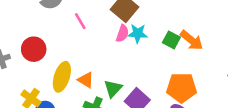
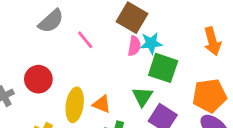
green square: (171, 40) -> (163, 68), moved, size x1.5
orange arrow: (192, 40) -> (212, 41), turned 45
green triangle: (113, 88) -> (143, 97), moved

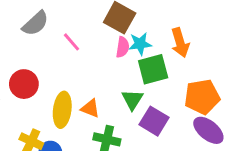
orange arrow: (212, 41) -> (180, 43), moved
green square: (163, 68) -> (153, 69), turned -32

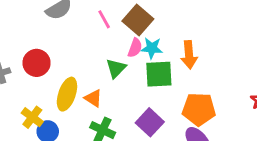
pink line: (72, 42) -> (104, 19), moved
green triangle: (132, 100) -> (116, 68), moved

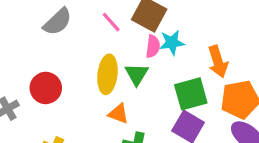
orange arrow: (189, 55) -> (218, 62), moved
green square: (159, 74) -> (191, 94), moved
yellow ellipse: (67, 94) -> (107, 74), moved

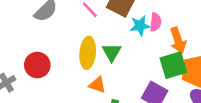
pink semicircle: (153, 46) -> (155, 22), moved
green square: (191, 94) -> (173, 65), moved

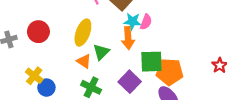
orange arrow: (178, 40) -> (128, 38), moved
green triangle: (112, 52) -> (101, 52), moved

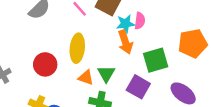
red circle: (38, 32) -> (45, 64), moved
green triangle: (101, 52) -> (106, 74), moved
orange pentagon: (170, 72) -> (193, 43), moved

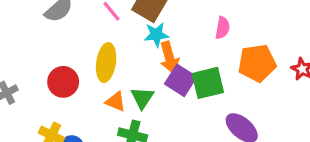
pink semicircle: (140, 21) -> (223, 28), moved
cyan star: (125, 24) -> (156, 35), moved
purple square: (138, 87) -> (181, 80), moved

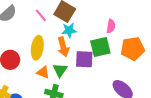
orange arrow: (169, 57) -> (63, 47), moved
purple square: (181, 80) -> (84, 59), turned -30
green square: (208, 83) -> (100, 47), moved

